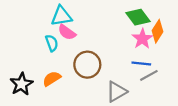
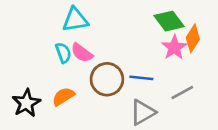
pink semicircle: (67, 32) -> (82, 53), moved
blue line: (141, 64) -> (141, 78), moved

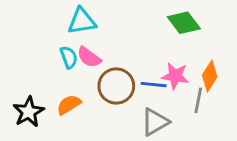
orange diamond: (193, 38) -> (210, 76), moved
pink star: (174, 48) -> (175, 76), moved, turned -30
gray line: (182, 92) -> (198, 100), turned -50

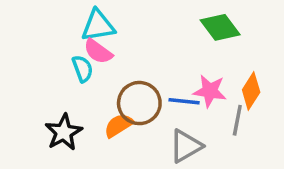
pink semicircle: (89, 57) -> (98, 51), moved
orange semicircle: (69, 105) -> (119, 125), moved
black star: (29, 112) -> (64, 132), moved

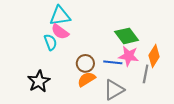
green diamond: (220, 27) -> (127, 36), moved
brown circle: (139, 103) -> (85, 63), size x0.7
orange semicircle: (119, 125) -> (86, 79), moved

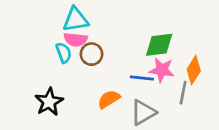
pink semicircle: (60, 32) -> (76, 39), turned -30
green diamond: (127, 36) -> (159, 45), turned -60
brown circle: (85, 63) -> (92, 54), moved

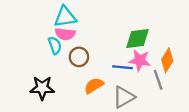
brown circle: (92, 54) -> (79, 57), moved
gray line: (183, 93) -> (158, 80), turned -30
black star: (49, 102) -> (42, 88), turned 30

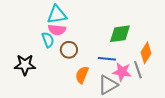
pink star: (140, 60) -> (122, 72), moved
orange semicircle: (94, 86) -> (82, 75), turned -36
black star: (42, 88) -> (25, 65), moved

